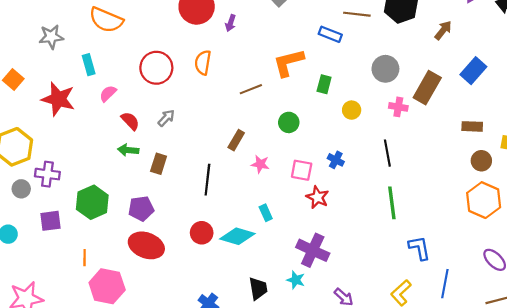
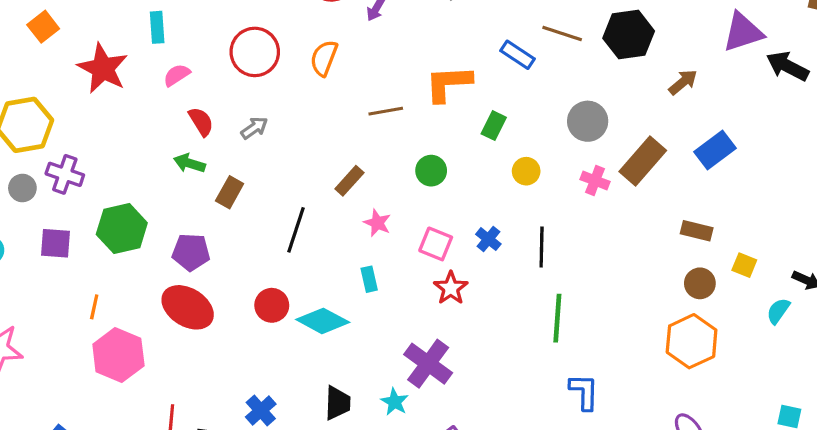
black line: (387, 153) -> (542, 247), moved
cyan rectangle: (266, 213) -> (369, 279), moved

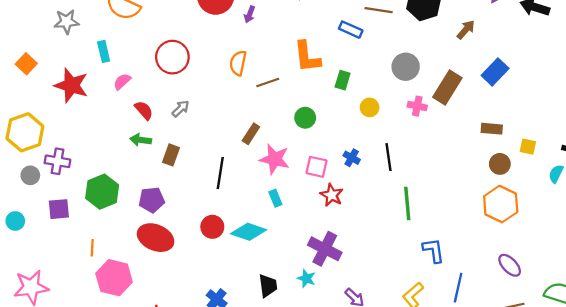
orange semicircle: (324, 58) -> (238, 63), moved
orange L-shape: (448, 83) -> (307, 57), turned -84
pink star: (377, 223) -> (275, 159), size x1.6

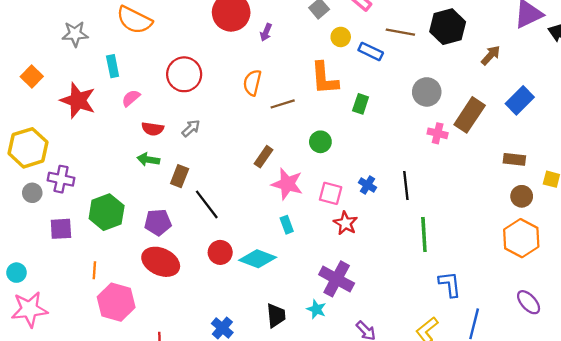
yellow circle: (370, 107) -> (341, 37), moved
red semicircle: (144, 110) -> (153, 129), turned 138
black line: (220, 173) -> (207, 204), moved, turned -48
cyan circle: (15, 221) -> (17, 273), moved

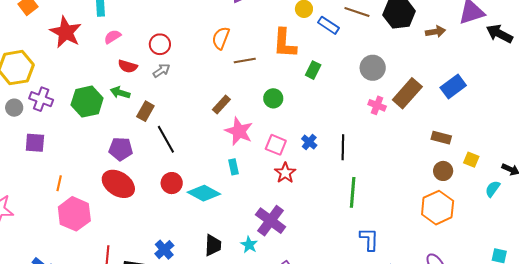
brown arrow: (491, 55) -> (435, 32), moved, turned 30
red circle: (184, 74) -> (160, 44), moved, size x0.7
green hexagon: (107, 212) -> (87, 102), moved

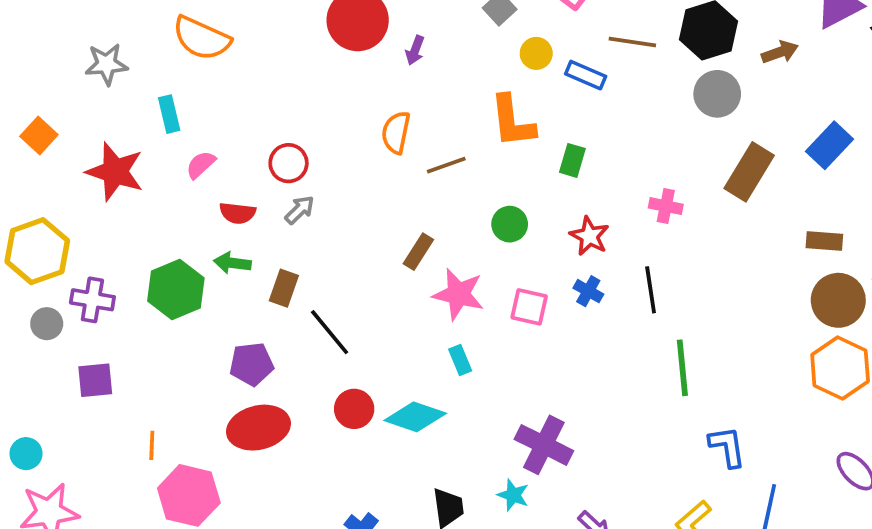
gray circle: (373, 68) -> (717, 94), moved
pink cross: (377, 105) -> (666, 206), moved
brown circle: (443, 171) -> (838, 300), size x1.5
red star: (285, 173) -> (589, 236), moved
red ellipse: (118, 184) -> (258, 428), turned -36

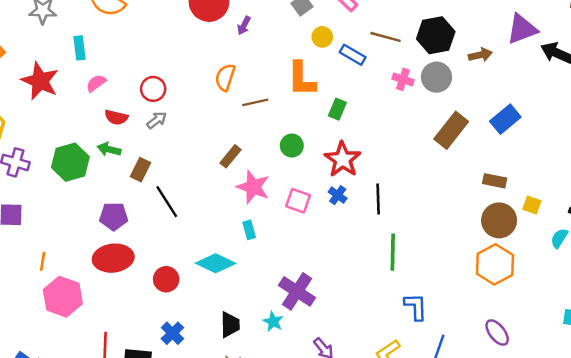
pink cross: (666, 206) -> (403, 79), moved
red star: (589, 236) -> (343, 159), size x1.4
red circle: (354, 409) -> (166, 279), moved

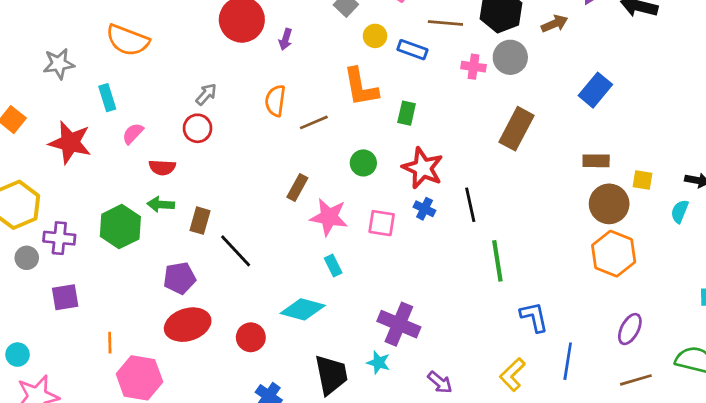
gray arrow: (157, 120) -> (206, 94), moved
brown rectangle: (451, 130) -> (516, 129), moved
black trapezoid: (230, 325) -> (331, 375), size x1.4
purple ellipse: (497, 333) -> (630, 329), turned 76

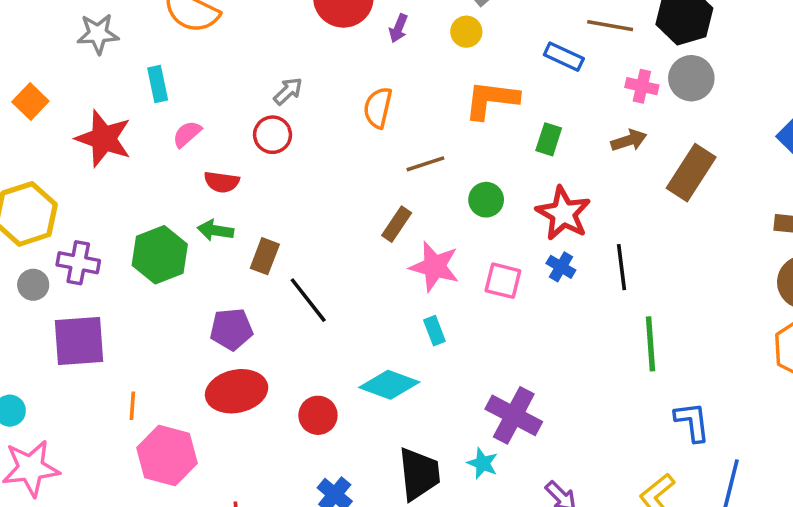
brown arrow: (555, 24) -> (629, 140), moved
yellow circle: (375, 36) -> (466, 32), moved
orange L-shape: (361, 87) -> (491, 100), turned 102
brown line: (314, 122) -> (425, 164), moved
purple square: (65, 297) -> (79, 341), size x1.5

